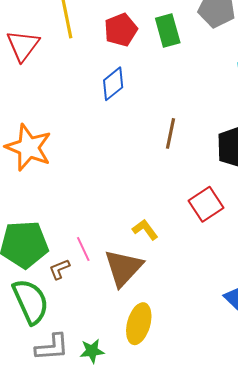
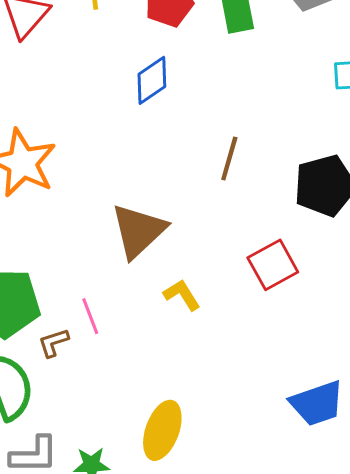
brown triangle: (123, 268) -> (138, 231), moved

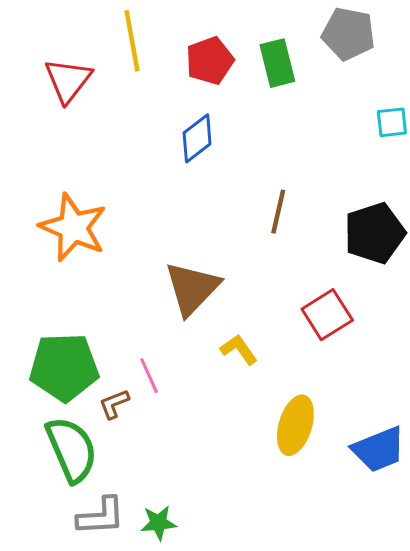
yellow ellipse: (162, 430) -> (295, 425), moved

